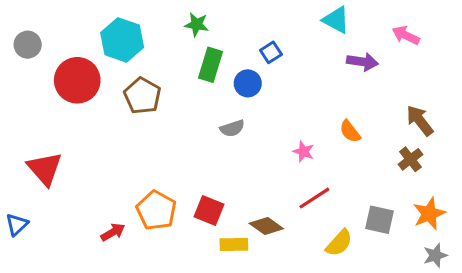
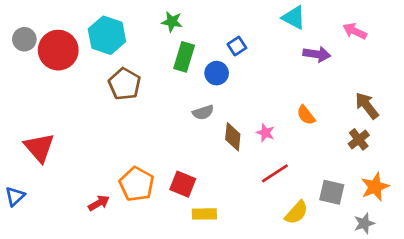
red circle: (77, 80) -> (58, 50), moved
brown diamond: (266, 226) -> (233, 137), moved, turned 60
gray star: (435, 255) -> (364, 223), moved

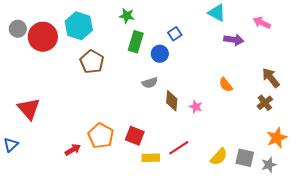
pink star: (265, 133) -> (196, 107), moved
red line: (275, 173) -> (179, 148), moved
gray square: (332, 192) -> (245, 158), moved

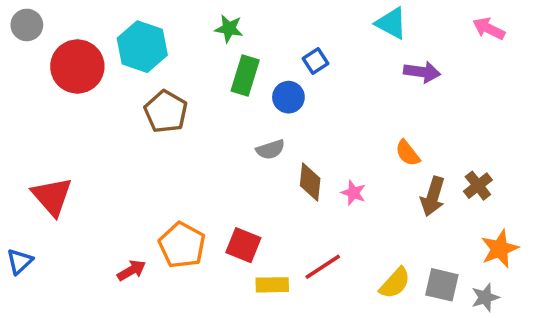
pink arrow: (262, 23) -> (489, 29), moved
gray circle: (18, 29) -> (27, 25), moved
brown arrow: (271, 78) -> (433, 196), moved, turned -125

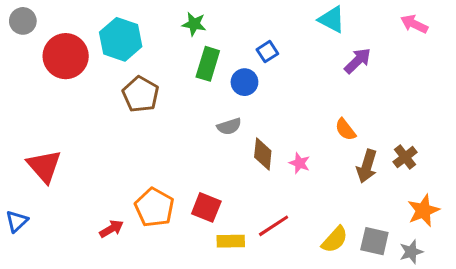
purple arrow: (422, 72) -> (358, 61), turned -52

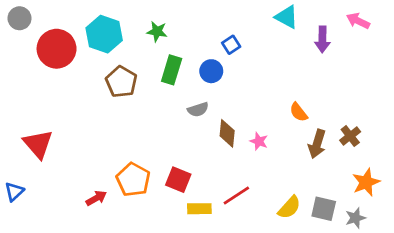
green star: (194, 24) -> (157, 32), moved
purple arrow: (358, 61) -> (322, 39), moved, turned 135
green rectangle: (208, 64) -> (172, 70), moved

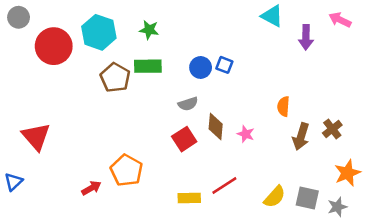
blue square: (231, 45) -> (224, 65), moved, turned -36
green rectangle: (172, 70) -> (148, 66), moved, turned 72
orange semicircle: (299, 112) -> (283, 106), turned 42
red square: (178, 180) -> (184, 139), moved, turned 35

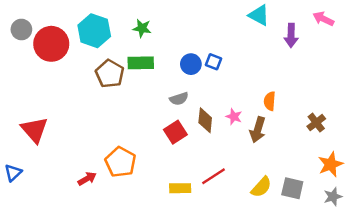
gray circle: (19, 17) -> (21, 29), moved
pink star: (246, 134) -> (234, 117), moved
brown arrow: (301, 137) -> (258, 130), moved
gray star: (337, 207) -> (333, 197), moved

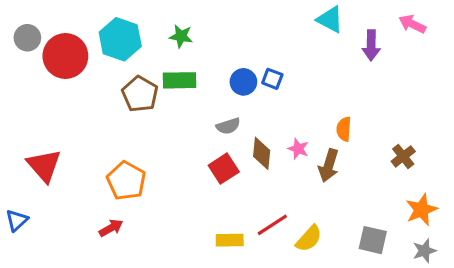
orange pentagon: (120, 162) -> (126, 181), moved
yellow semicircle: (261, 187) -> (309, 239), moved

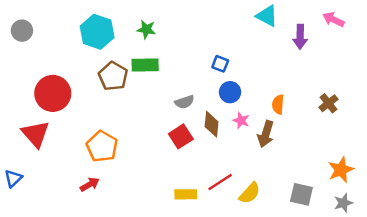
red circle: (65, 56) -> (53, 93), moved
blue circle: (243, 82) -> (230, 92), moved
brown cross: (403, 156) -> (329, 103), moved

